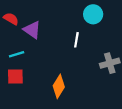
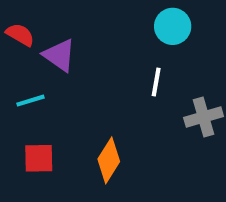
white line: (76, 40) -> (156, 82), moved
red square: (15, 76) -> (39, 158), moved

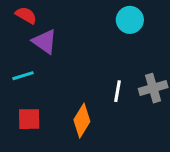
red semicircle: (20, 35) -> (26, 15), moved
white line: (156, 82) -> (117, 91), moved

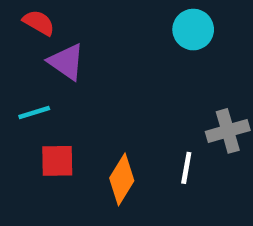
white line: (117, 91) -> (186, 168), moved
red square: (29, 119) -> (57, 161), moved

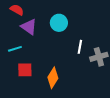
cyan circle: (193, 30) -> (59, 23), moved
white line: (186, 168) -> (80, 47), moved

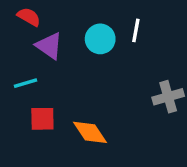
white line: (80, 47) -> (136, 30), moved
orange diamond: (53, 78) -> (90, 132), turned -65

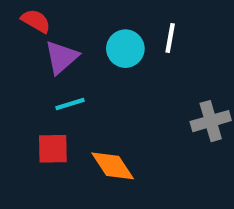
purple triangle: (49, 46) -> (61, 57), turned 44
cyan line: (25, 83) -> (70, 104), moved

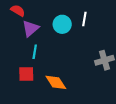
cyan line: (70, 104) -> (35, 52), turned -64

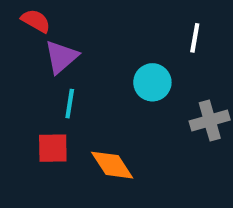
white line: (84, 19) -> (195, 38), moved
cyan circle: (62, 24) -> (152, 82), moved

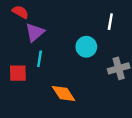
red square: (53, 148) -> (18, 73), moved

